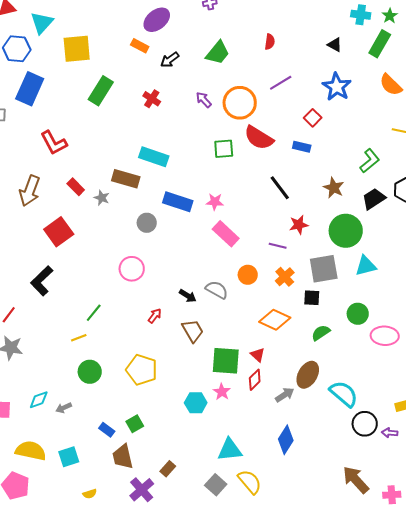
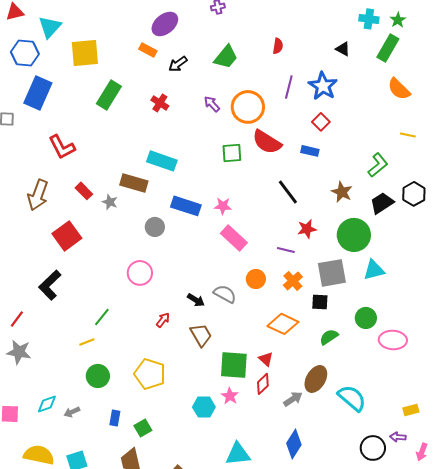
purple line: (281, 83) -> (289, 87), turned -45
blue star: (337, 87) -> (323, 86), moved
black circle: (365, 424) -> (373, 448), moved
blue rectangle: (107, 430) -> (115, 418), moved, turned 63

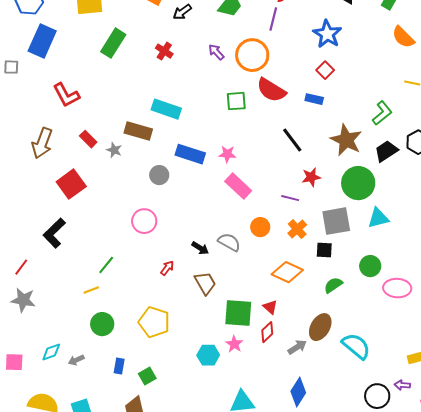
purple line: (289, 87) -> (273, 19), moved
brown star: (342, 192) -> (346, 140), size x1.5

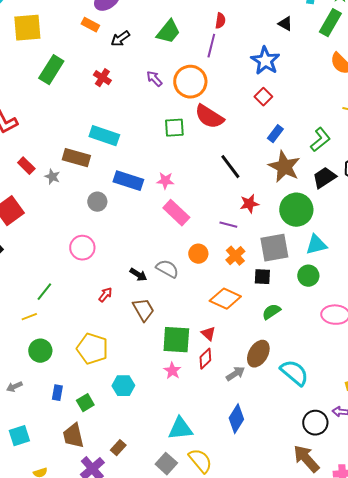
blue rectangle: (314, 99) -> (275, 134), moved, turned -66
green circle: (370, 266) -> (308, 276), moved
cyan hexagon: (208, 355) -> (123, 386), moved

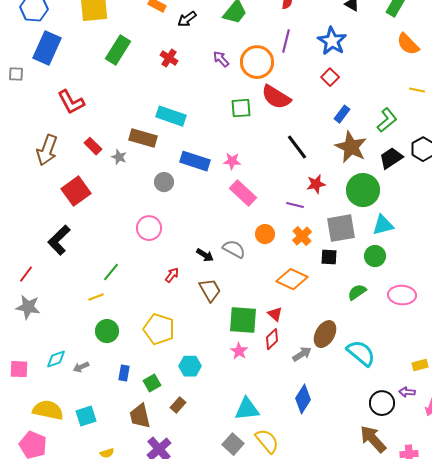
purple line: (211, 46) -> (286, 41), moved
green semicircle: (271, 312) -> (357, 292), moved
brown rectangle: (118, 448) -> (178, 405), moved

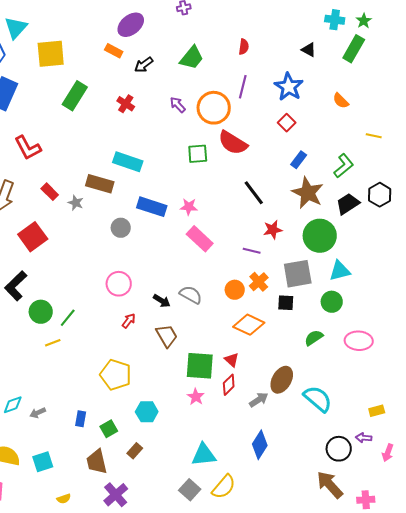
orange semicircle: (408, 44) -> (341, 101), moved, size x0.7
pink circle: (149, 228) -> (119, 284), moved
orange circle: (265, 234) -> (235, 290), moved
green circle: (107, 331) -> (41, 312), moved
yellow semicircle: (267, 441) -> (224, 487), turned 80

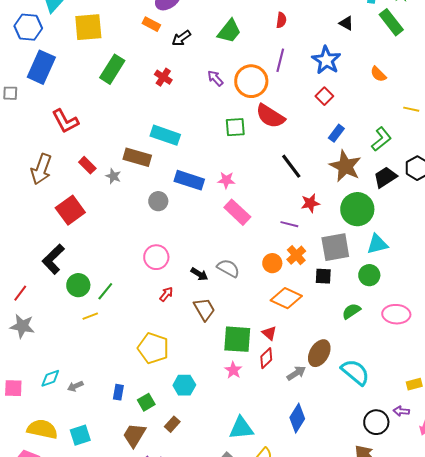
green rectangle: (354, 49) -> (391, 22), turned -68
brown trapezoid: (97, 462) -> (134, 435), turned 44

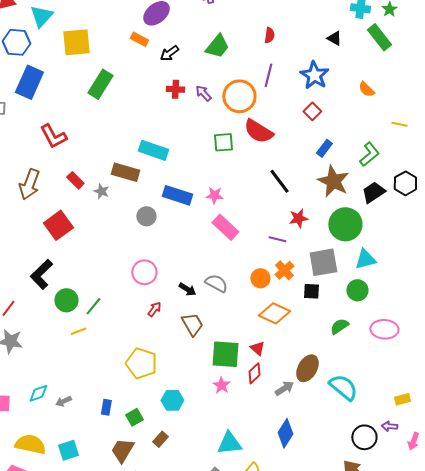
red cross: (163, 77) -> (175, 89), moved, turned -30

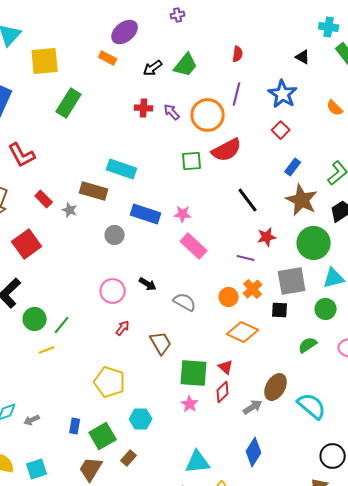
black arrow: (169, 53) -> (153, 68), moved
red semicircle: (258, 131) -> (227, 150), turned -60
black arrow: (187, 289) -> (148, 284), moved
green square: (134, 417) -> (103, 436), size x1.5

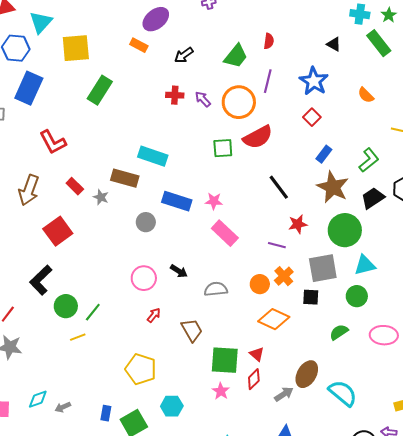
green trapezoid: (186, 65) -> (236, 56), moved
gray semicircle: (185, 302) -> (216, 289), turned -35

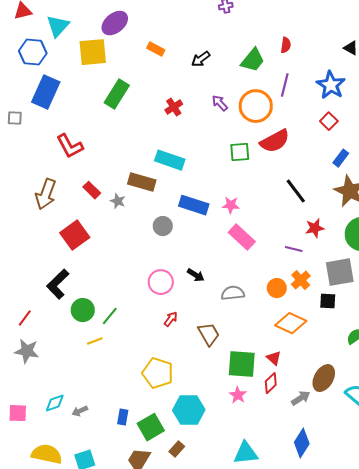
purple ellipse: (156, 19) -> (115, 23), moved
red cross: (175, 95) -> (174, 107), moved, turned -36
cyan hexagon: (172, 406) -> (189, 410), size x1.4

